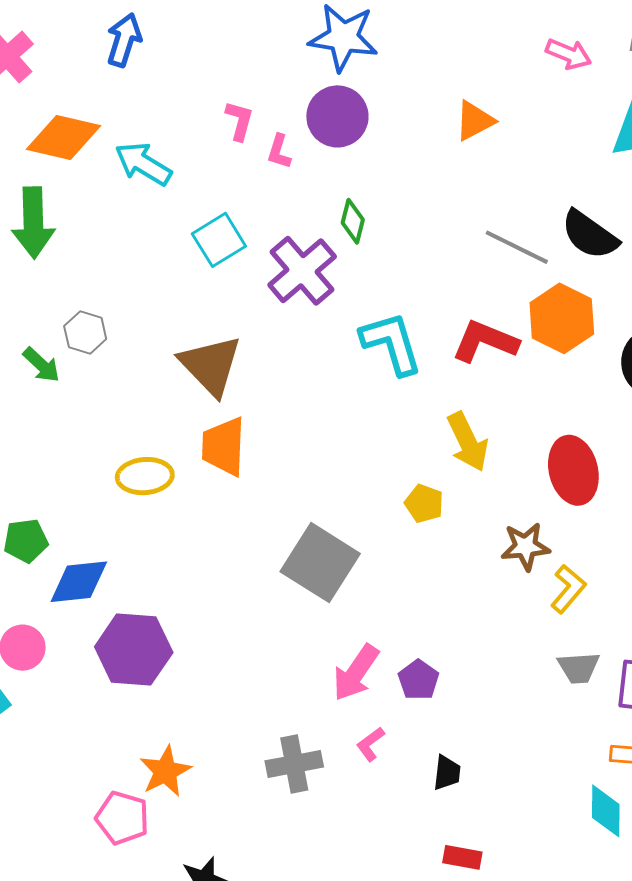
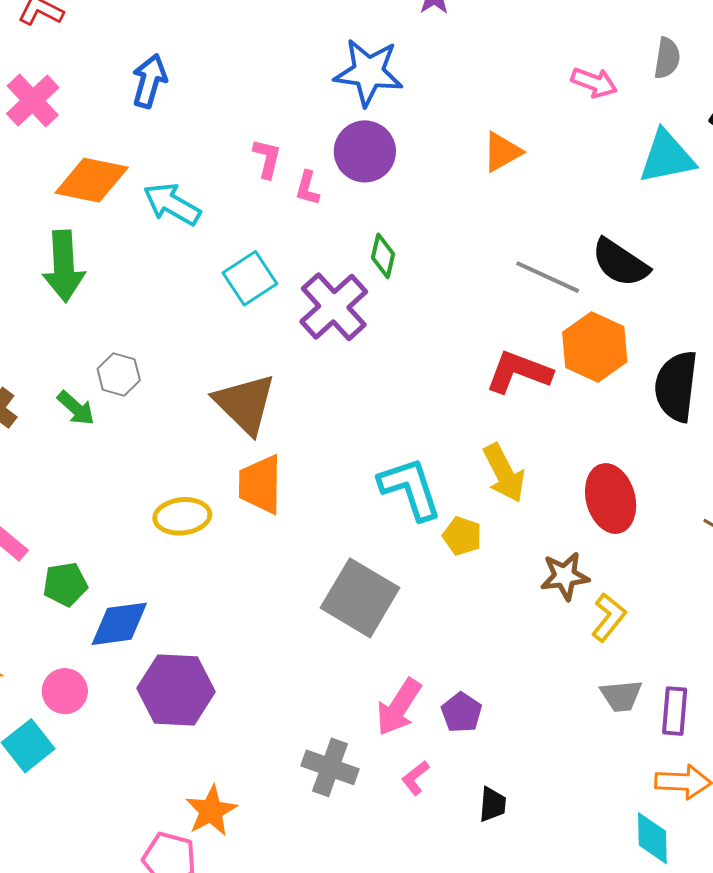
cyan L-shape: (392, 343) -> (410, 489), moved
gray cross: (294, 764) -> (330, 767), moved, turned 32

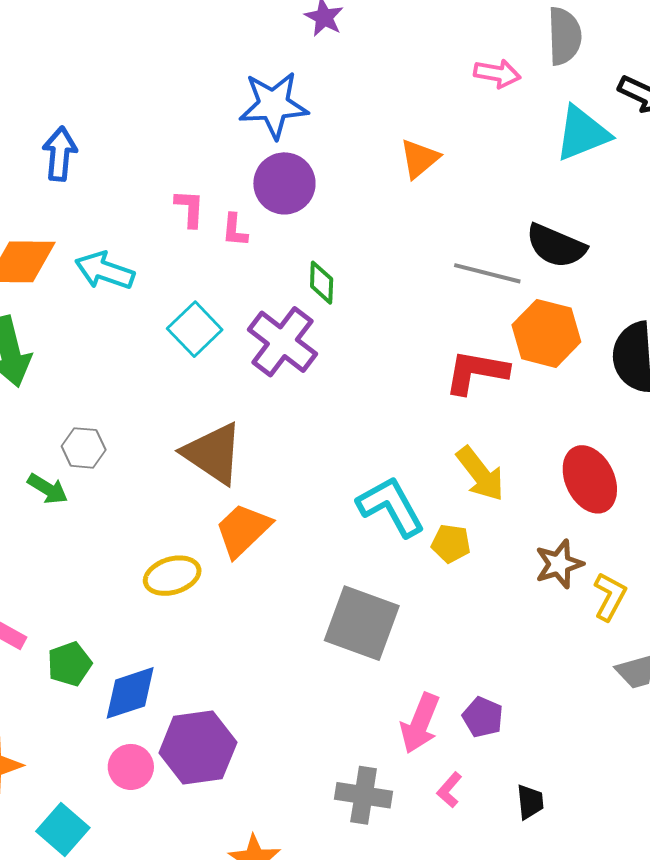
gray semicircle: (667, 58) -> (564, 36), size x1.4
orange trapezoid: (260, 484) -> (243, 530), turned 56
pink circle: (65, 691) -> (131, 767), moved

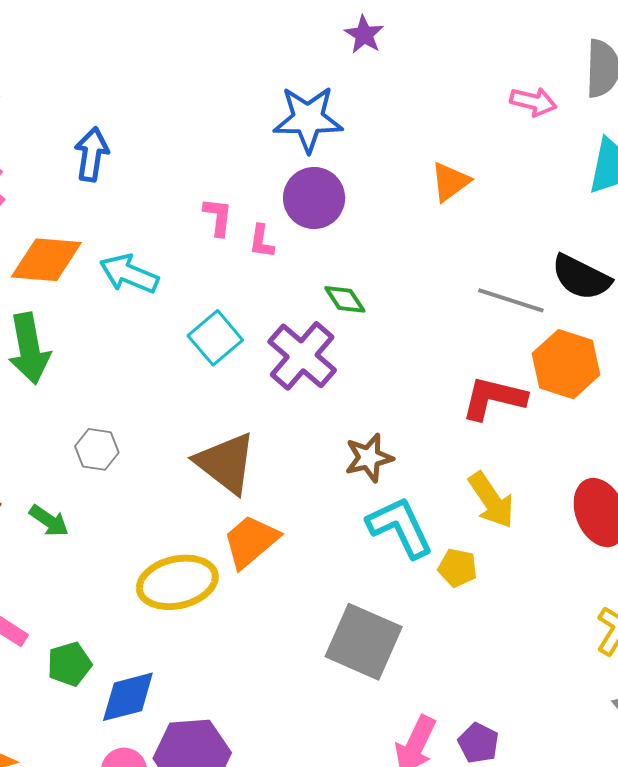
green diamond: (322, 283) -> (345, 299), turned -39
green arrow: (48, 489) -> (49, 521), moved
brown star: (559, 564) -> (369, 458), moved
yellow ellipse: (172, 576) -> (177, 582), size x1.4

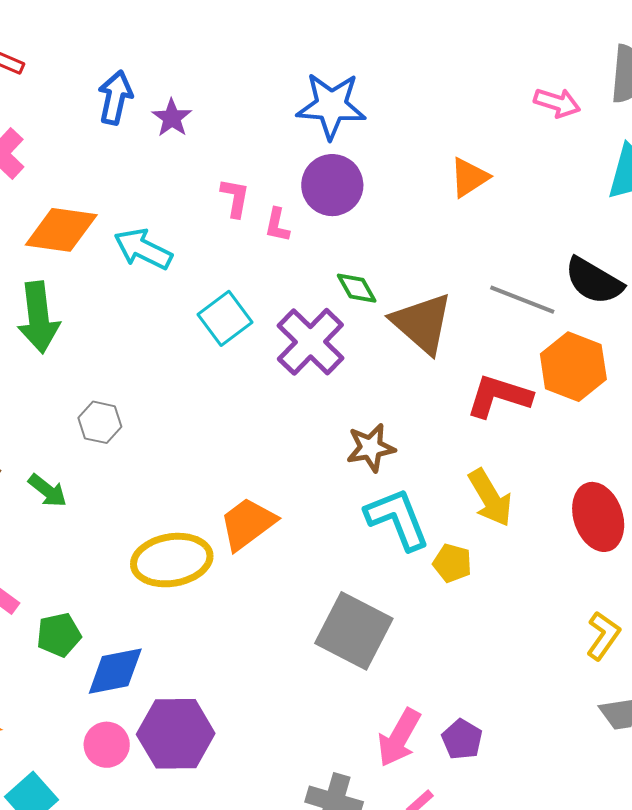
purple star: (364, 35) -> (172, 118), moved
blue arrow: (92, 154) -> (115, 98), moved
brown triangle: (226, 463) -> (422, 323), moved

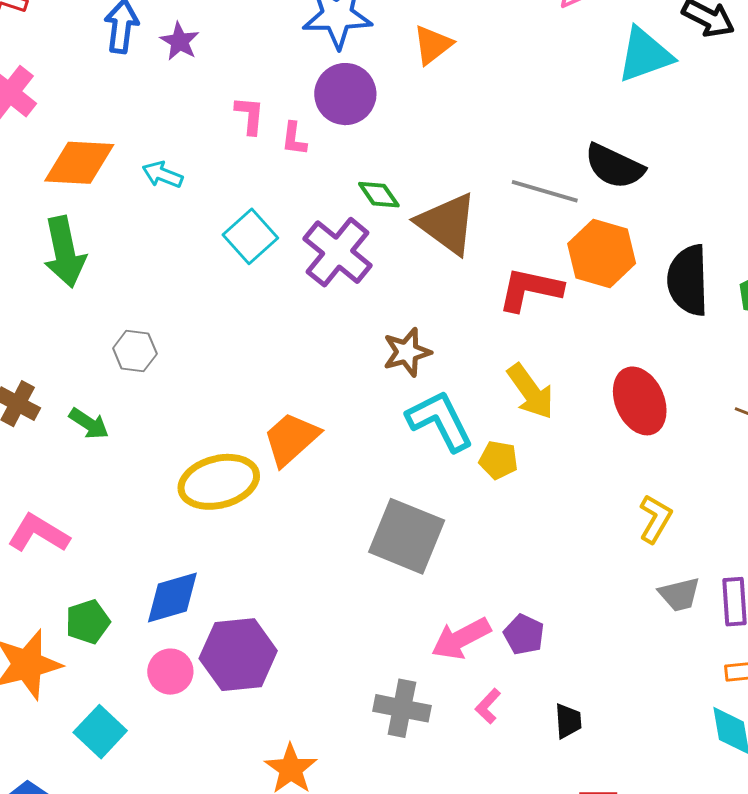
orange triangle: (469, 177) -> (433, 45), moved
cyan arrow: (143, 249) -> (162, 175), size x0.7
green pentagon: (59, 635) -> (88, 622), moved
pink arrow: (399, 738) -> (461, 638), turned 38

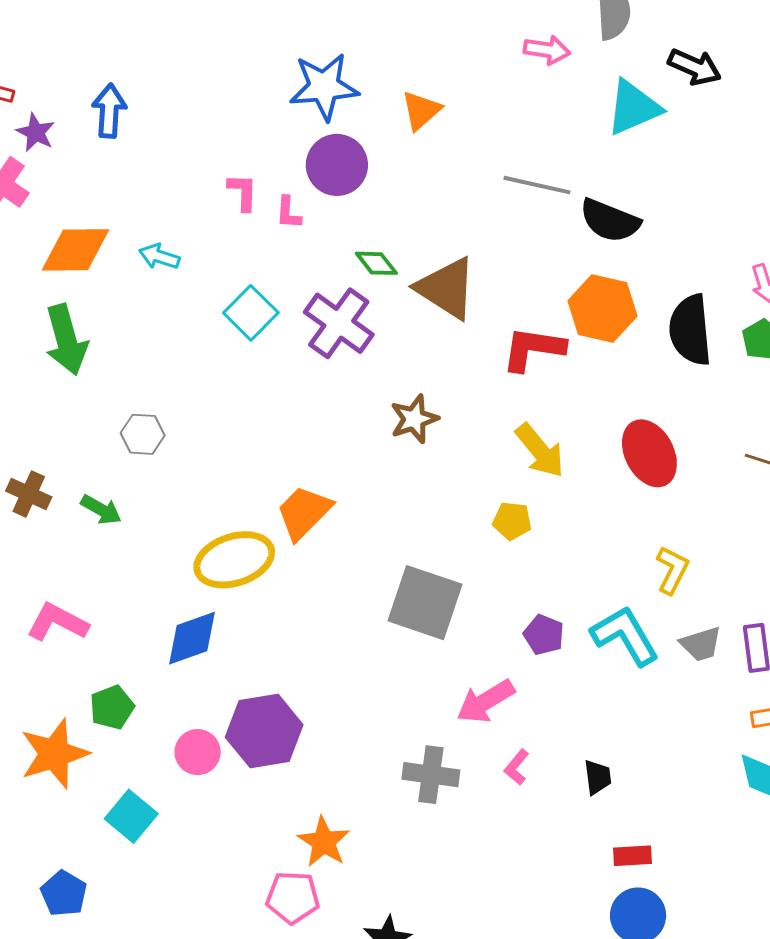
purple star: (180, 41) -> (36, 132), moved
gray line: (545, 191) -> (537, 185), moved
cyan L-shape: (440, 421) -> (625, 636), moved
blue diamond: (172, 597) -> (192, 638), moved
purple pentagon: (524, 635) -> (544, 635), moved

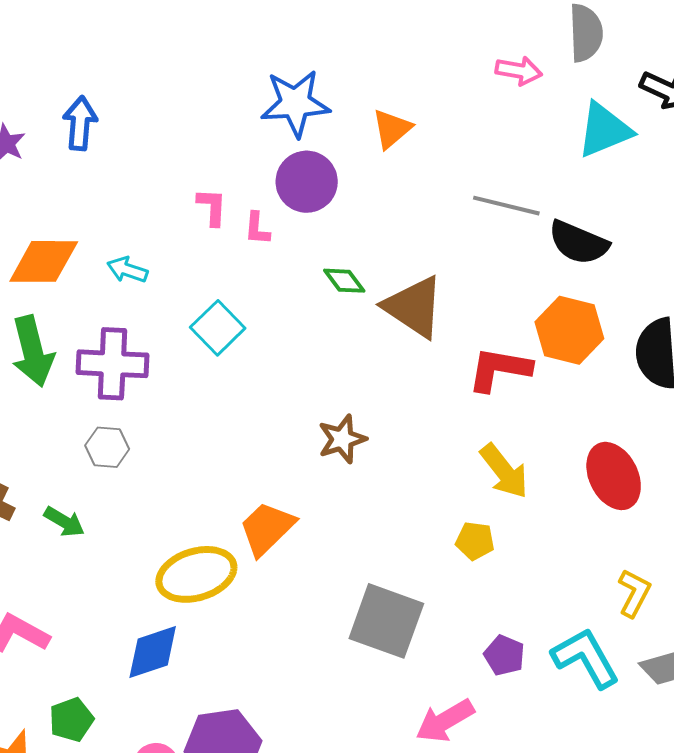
purple cross: (339, 323) -> (113, 364), moved, turned -34
brown star: (414, 419) -> (342, 439), moved

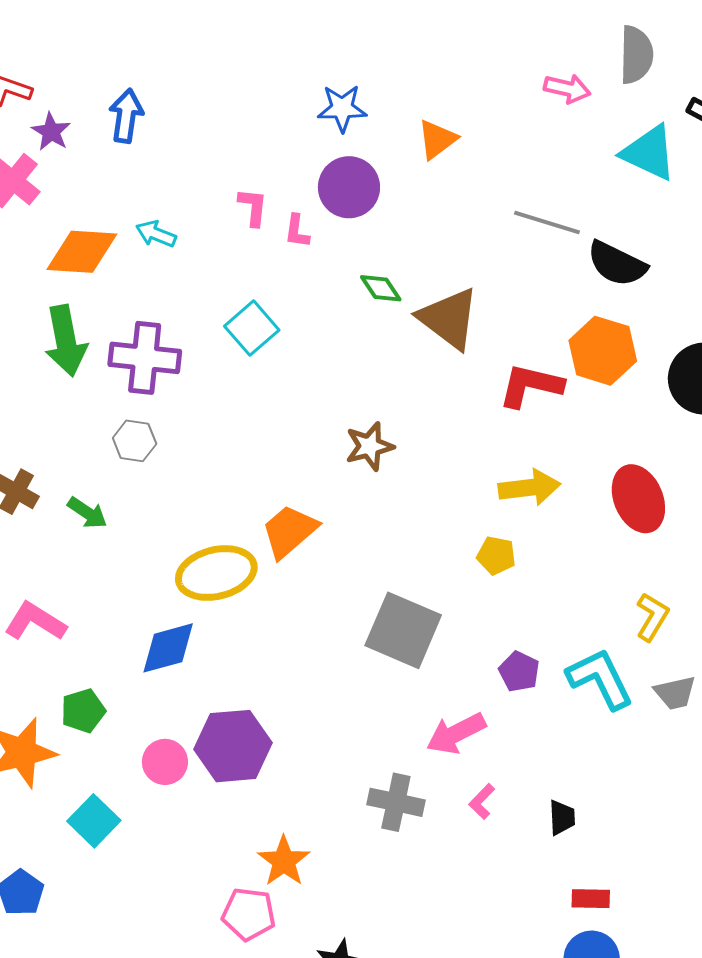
blue star: (295, 103) -> (342, 108), size x0.7
cyan triangle: (604, 130) -> (649, 153), turned 44
cyan arrow: (127, 270) -> (156, 234), moved
yellow arrow: (504, 471) -> (529, 488), turned -62

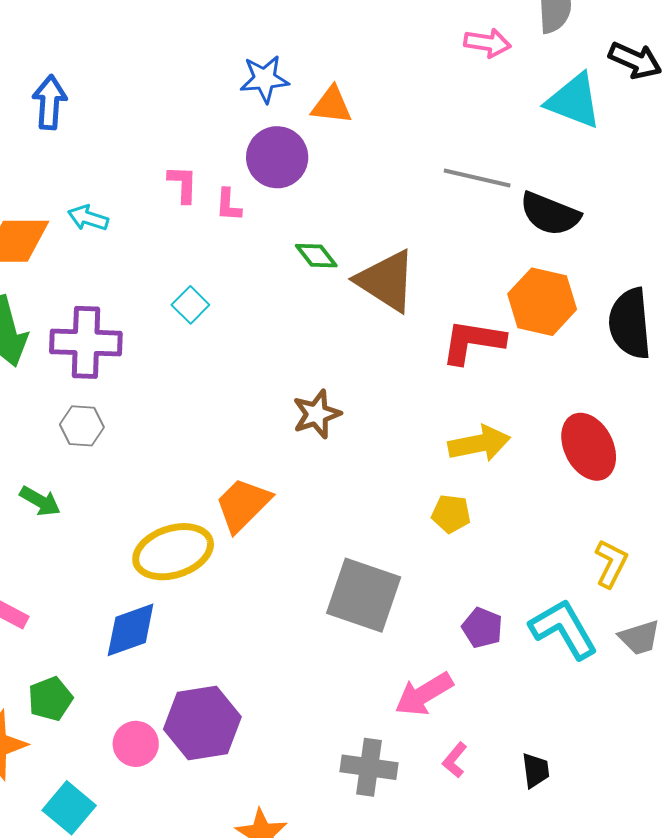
orange triangle: (437, 139) -> (332, 105), moved, turned 48
cyan square: (252, 328) -> (190, 305), size x0.7

